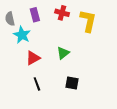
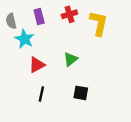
red cross: (62, 13) -> (69, 14), turned -32
black line: (37, 84) -> (41, 94), turned 32

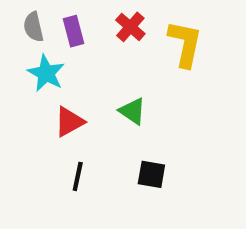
red cross: (69, 14) -> (130, 27), turned -32
gray semicircle: (11, 21) -> (33, 27), moved
green triangle: (71, 59) -> (132, 111), turned -48

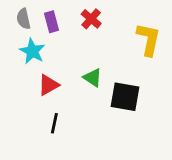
yellow L-shape: (185, 44) -> (149, 39), moved
black square: (151, 174) -> (125, 97), moved, size x1.5

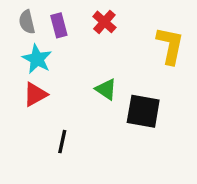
red triangle: (48, 85) -> (35, 94), moved

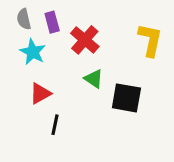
red cross: (104, 22) -> (85, 40), moved, size x1.4
red triangle: (35, 94) -> (40, 94), moved

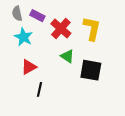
purple rectangle: (52, 22) -> (37, 16), turned -48
yellow L-shape: (150, 40) -> (92, 28), moved

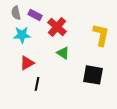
yellow L-shape: (92, 28) -> (101, 35), moved
cyan star: (23, 37) -> (22, 35), turned -30
black square: (91, 70) -> (93, 75), moved

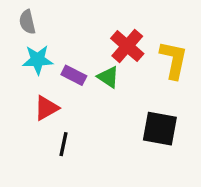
purple rectangle: (35, 15) -> (74, 75), moved
red cross: (57, 27) -> (127, 46), moved
green triangle: (63, 53) -> (108, 77), moved

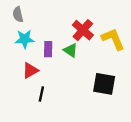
yellow L-shape: (174, 60) -> (113, 39), turned -35
purple rectangle: (74, 75) -> (48, 49), turned 64

